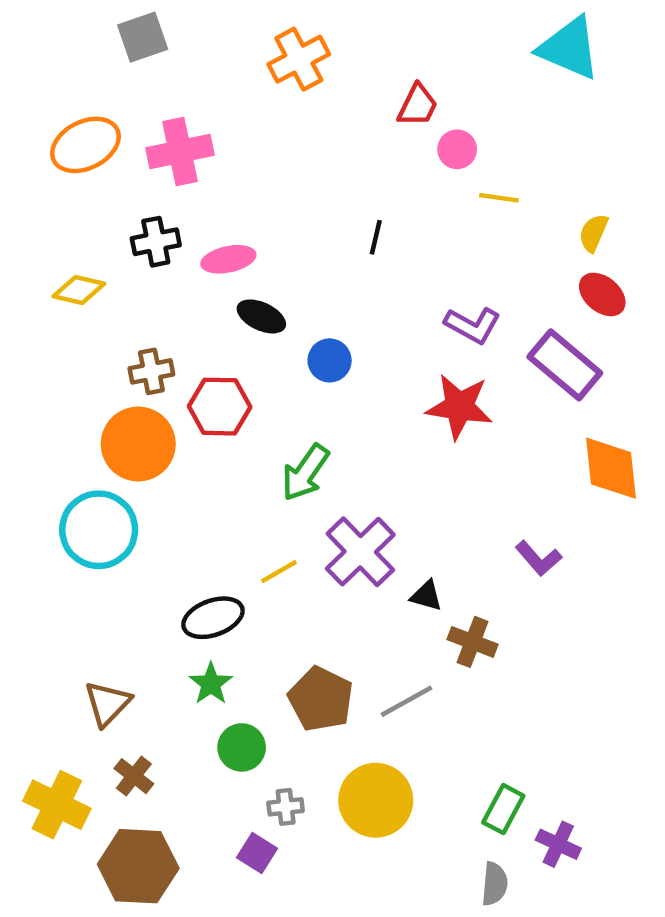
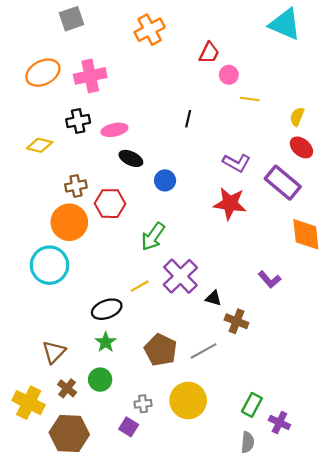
green circle: (242, 747) -> (100, 380), moved

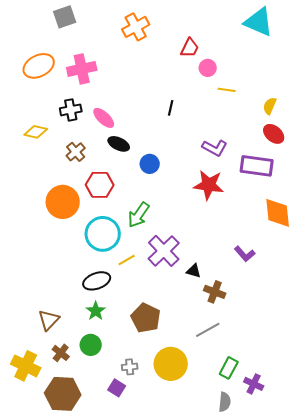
pink ellipse: (114, 130) -> (104, 118), turned 55
purple rectangle: (283, 183) -> (257, 166), turned -32
brown cross: (76, 186) -> (76, 152), moved, turned -30
cyan circle: (50, 265) -> (103, 234), moved
gray line: (204, 351) -> (208, 330), moved

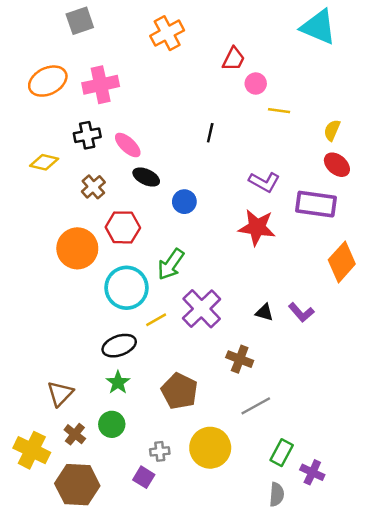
orange diamond: (278, 213) -> (342, 262), turned 48
black triangle: (194, 271) -> (264, 312), moved
brown cross: (215, 292) -> (240, 359), moved

